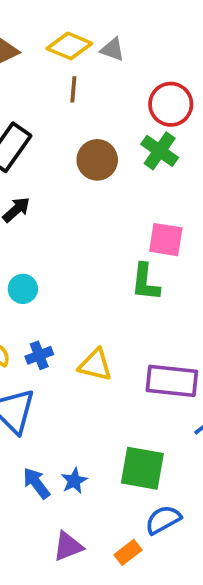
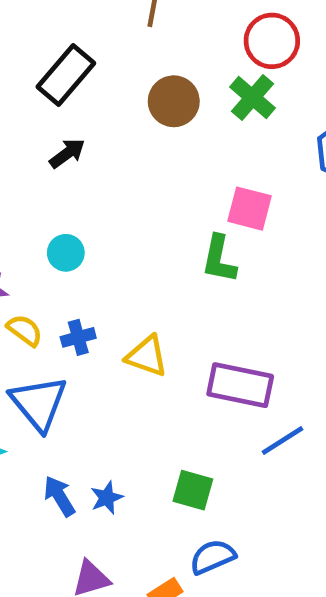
green square: (142, 468) -> (193, 490), size x0.7

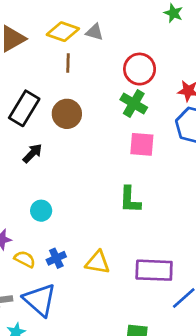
brown circle: (174, 101) -> (67, 114), moved
pink square: (250, 209) -> (142, 144), moved

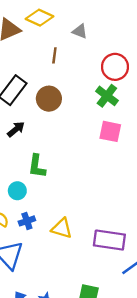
yellow diamond: (63, 32) -> (39, 18), moved
green L-shape: (130, 200) -> (37, 166), moved
cyan circle: (41, 211) -> (17, 191), moved

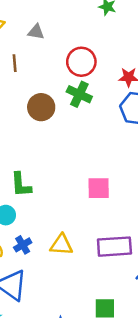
brown circle: (49, 99) -> (41, 107), moved
pink square: (110, 131) -> (99, 188), moved

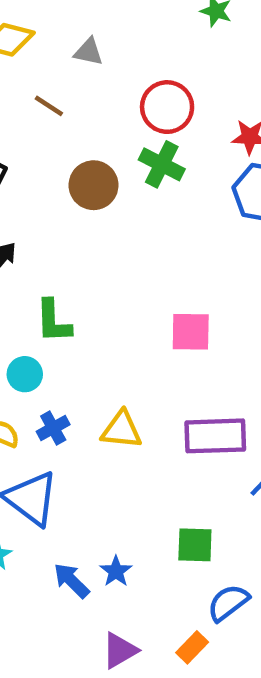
brown line: (15, 63) -> (49, 106), turned -54

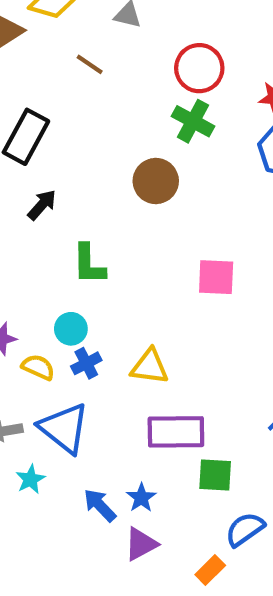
brown circle: (94, 185) -> (156, 181), moved
cyan circle: (25, 374) -> (71, 329), moved
purple rectangle: (215, 436) -> (176, 432), moved
purple triangle: (120, 650) -> (141, 544), moved

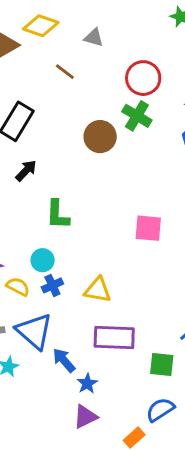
brown circle: (156, 181) -> (100, 137), moved
green square: (215, 475) -> (162, 364), moved
blue arrow: (100, 505) -> (64, 360), moved

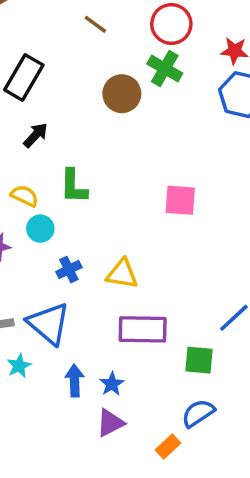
brown line: (65, 72) -> (95, 24), moved
cyan circle: (43, 260) -> (40, 229), moved
yellow semicircle: (18, 287) -> (25, 196), moved
blue arrow: (64, 360) -> (75, 381), moved, turned 40

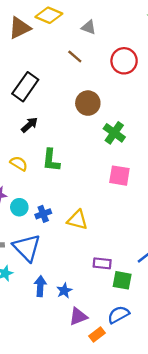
green cross: (165, 69) -> (114, 133), moved
cyan circle: (40, 229) -> (19, 207), moved
purple rectangle: (143, 329) -> (102, 263), moved, size x0.6
purple triangle: (110, 423) -> (78, 316), moved

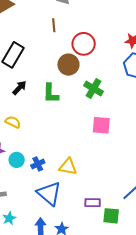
brown line: (75, 57) -> (54, 25), turned 48
red circle: (124, 61) -> (84, 44), moved
green L-shape: (51, 160) -> (51, 93), moved
blue triangle: (27, 248) -> (49, 194), moved

